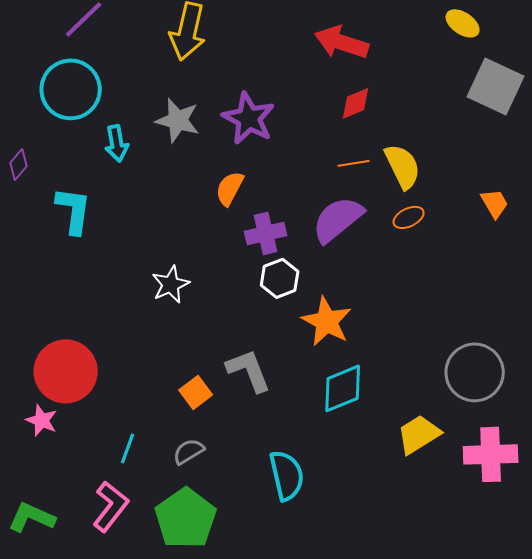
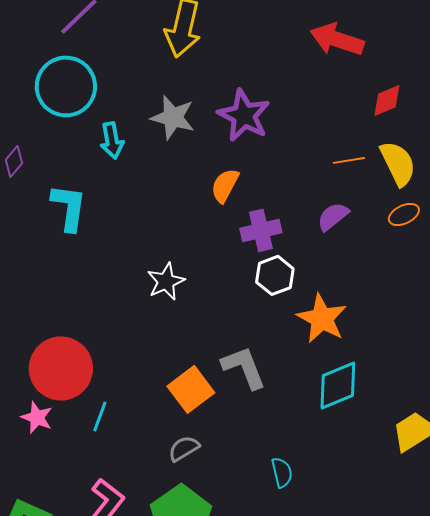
red diamond: (356, 103) -> (387, 100), moved
purple semicircle: (338, 219) -> (333, 216), size x0.6
orange square: (196, 392) -> (191, 389), size x1.4
cyan line: (128, 448) -> (100, 416), moved
cyan semicircle: (287, 475) -> (282, 472), size x0.6

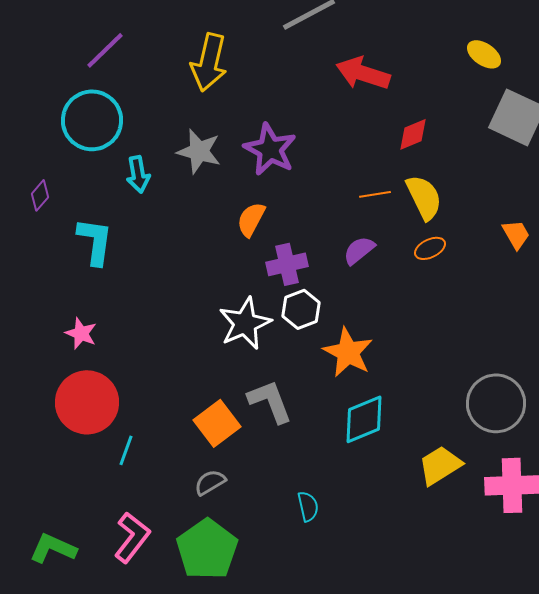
white star: (166, 281) -> (245, 323), moved, size x1.4
pink star: (37, 417) -> (81, 333), moved

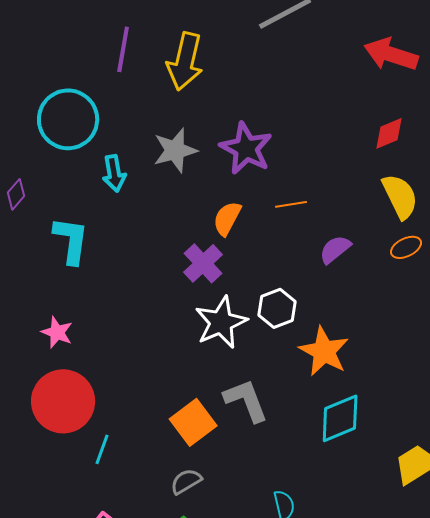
purple line: (105, 50) -> (123, 49), moved, turned -36
red arrow: (363, 73) -> (391, 54), moved
gray star: (199, 151) -> (175, 150), turned -30
orange line: (375, 194) -> (291, 204), moved
purple cross: (287, 264) -> (203, 263), moved, turned -30

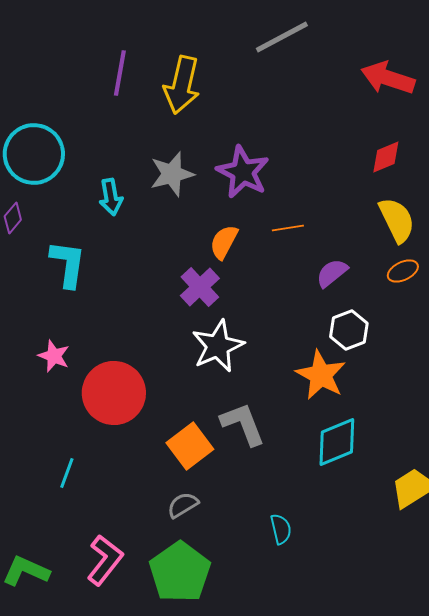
cyan circle: (68, 119) -> (34, 154), moved
white hexagon: (277, 308) -> (349, 330), moved
red circle: (63, 401) -> (114, 393), moved
cyan line: (102, 449) -> (67, 473), moved

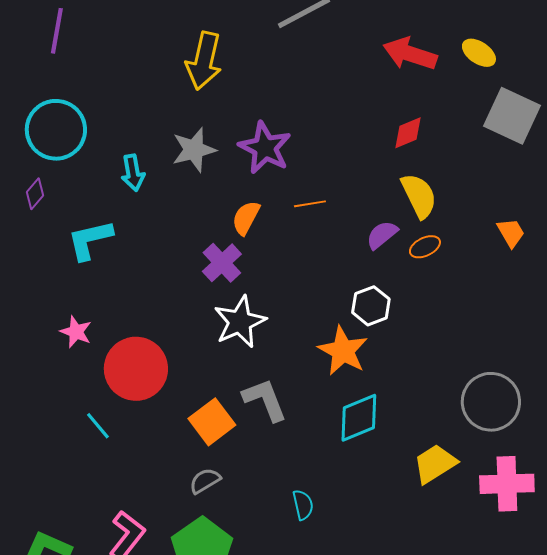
purple line: (120, 73) -> (57, 31), moved
cyan L-shape: (68, 264) -> (90, 240), turned -111
purple semicircle: (332, 273) -> (382, 235), moved
cyan line: (67, 473) -> (98, 426), moved, turned -60

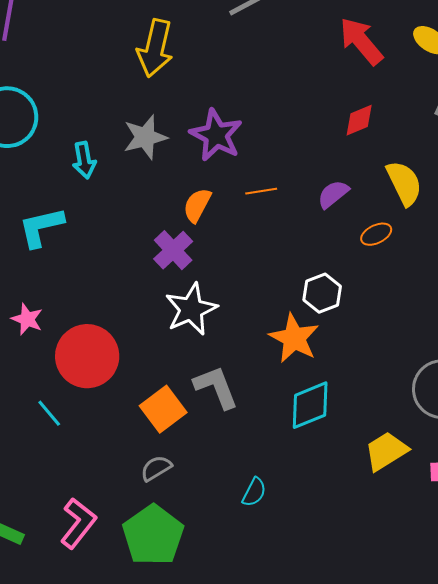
red arrow: (410, 54) -> (361, 41), turned 32
yellow semicircle: (419, 196) -> (404, 183), moved
purple semicircle: (382, 235) -> (333, 194), moved
cyan semicircle: (303, 505) -> (254, 492), turned 40

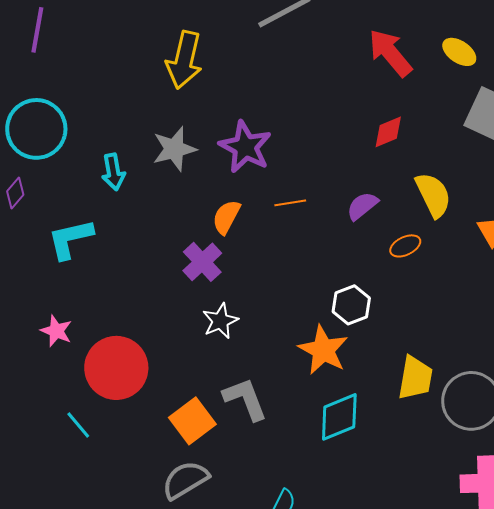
white star: (191, 309) -> (220, 321), size x0.7
yellow trapezoid: (386, 451) -> (415, 378), moved, turned 132
gray semicircle: (156, 468) -> (185, 480), size x1.5

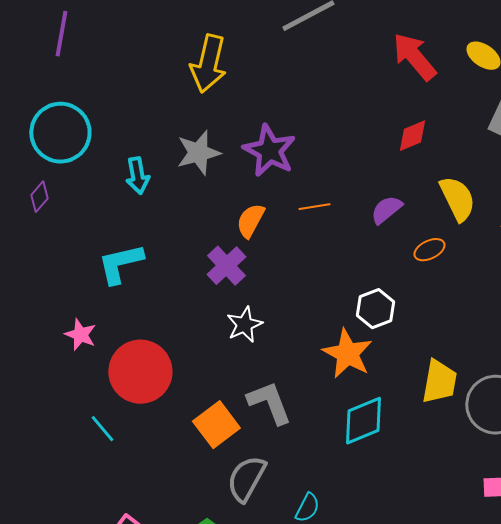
cyan L-shape: (70, 239) -> (120, 264), moved
gray semicircle: (185, 480) -> (246, 479), moved, turned -30

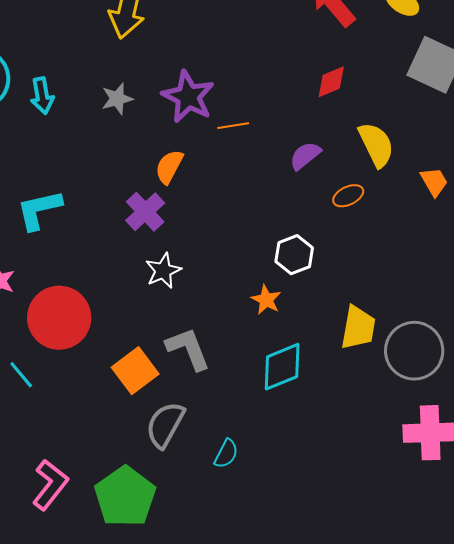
gray star: (198, 153) -> (117, 99), size x0.7
cyan arrow: (137, 176) -> (42, 96), moved
orange line: (314, 207) -> (233, 126), moved
orange star: (347, 354) -> (266, 300), size x0.6

